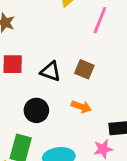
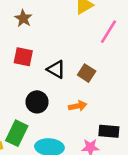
orange arrow: (81, 107) -> (78, 106), turned -42

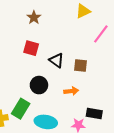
brown square: (87, 73) -> (81, 65), turned -32

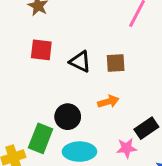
black circle: (39, 85) -> (68, 117), moved
black rectangle: (94, 113) -> (146, 128), turned -35

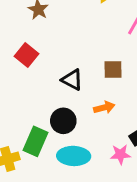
red square: (41, 50) -> (27, 55), moved, turned 30
black triangle: (80, 62) -> (72, 80), moved

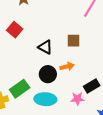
black circle: (63, 121) -> (48, 74), moved
green rectangle: (36, 141) -> (20, 89), turned 30

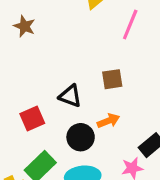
red square: (15, 30) -> (32, 118), moved, turned 35

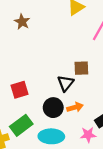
black triangle: (70, 96) -> (66, 83), moved, turned 42
orange arrow: (108, 121) -> (75, 107), moved

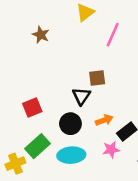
brown star: (22, 22) -> (41, 35), moved
orange arrow: (75, 107) -> (104, 120), moved

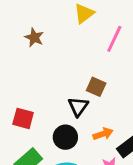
brown square: (97, 78) -> (96, 87), turned 30
red square: (32, 108) -> (23, 118), turned 36

